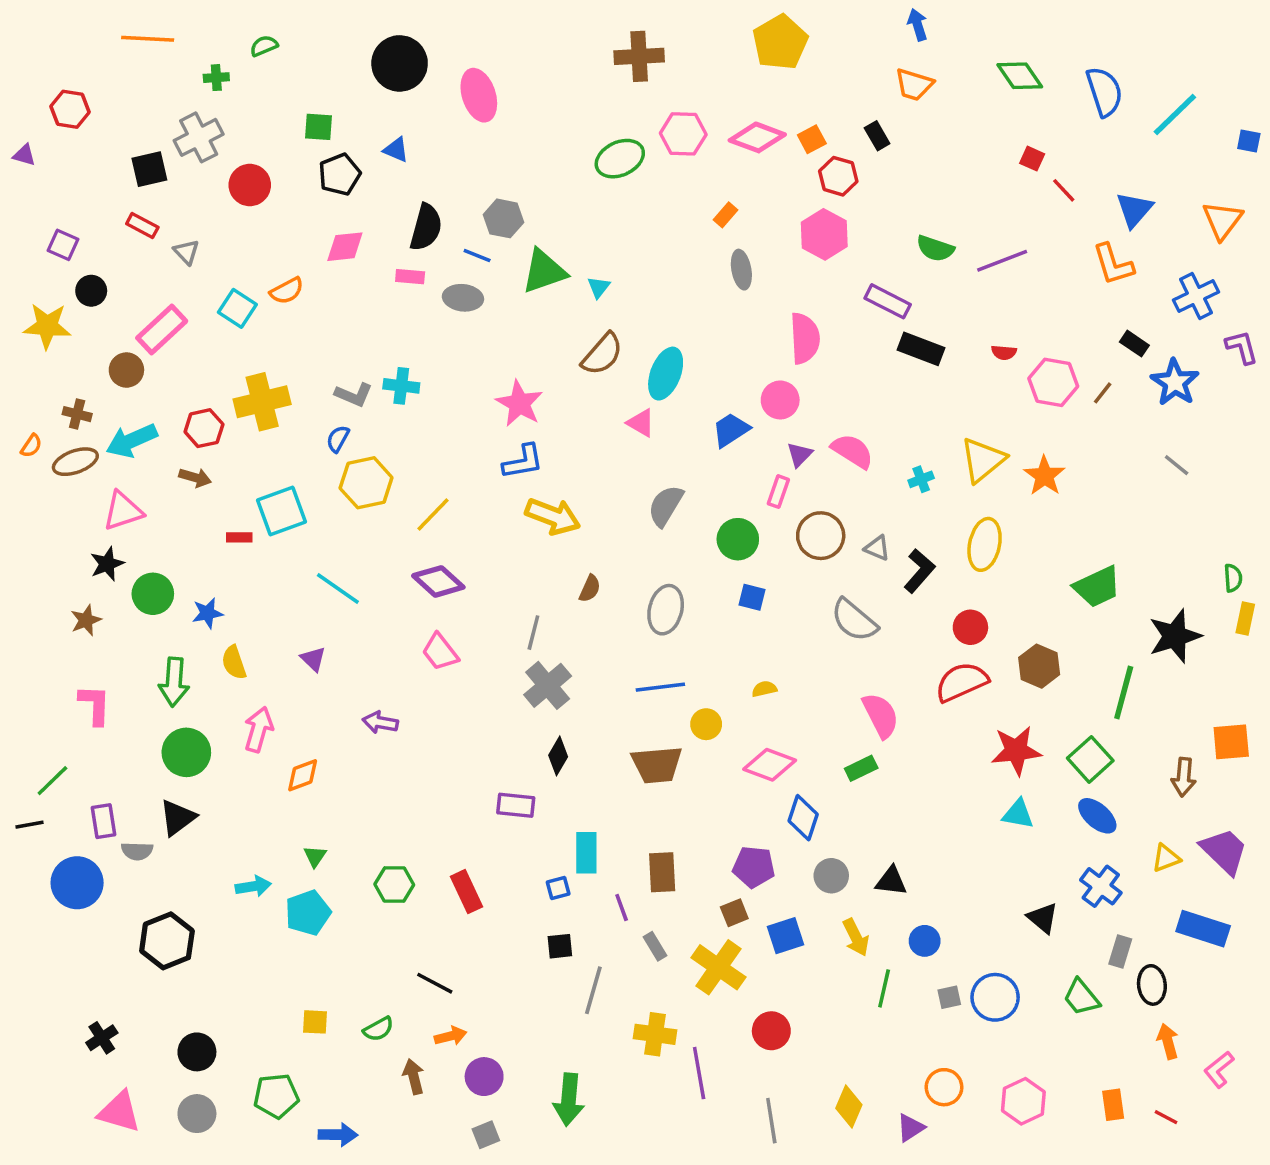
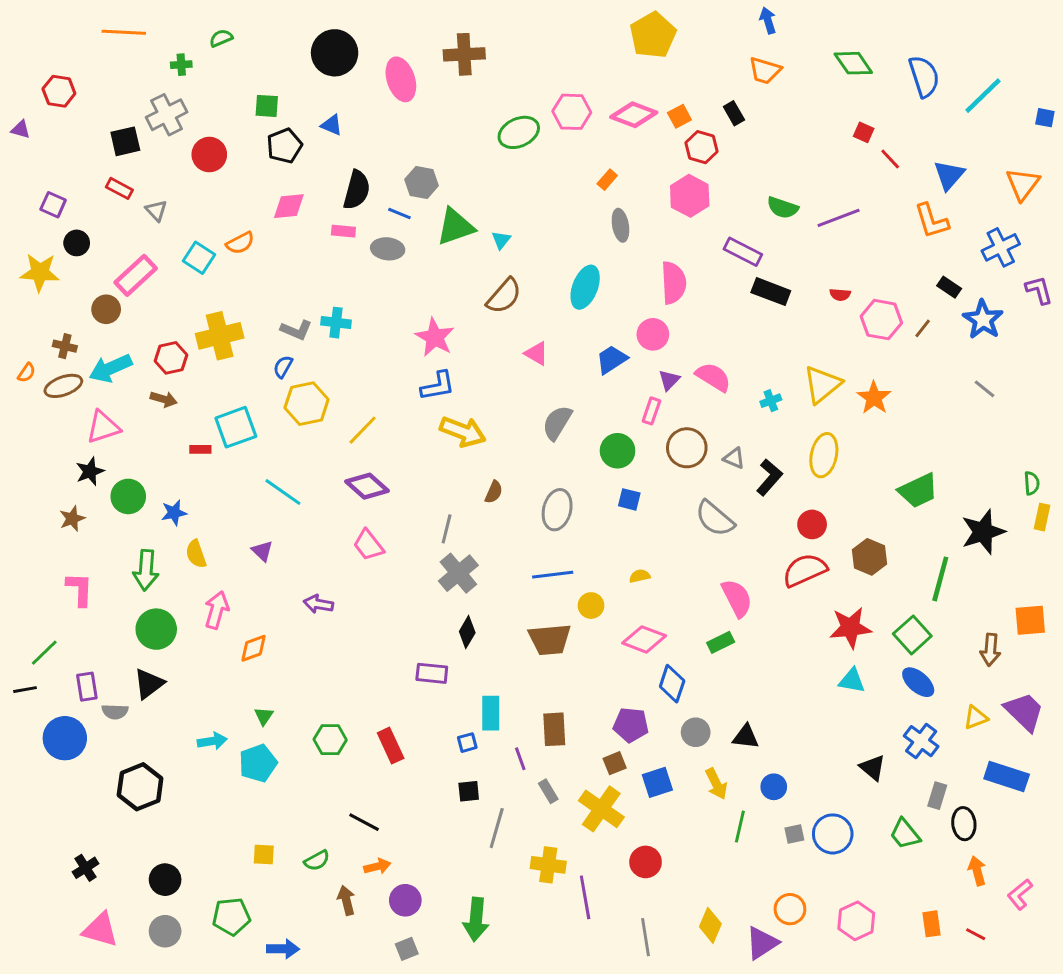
brown cross: (639, 56) -> (464, 54), moved
cyan ellipse: (666, 374) -> (585, 287), moved
purple triangle: (911, 1128) -> (762, 943), size x1.4

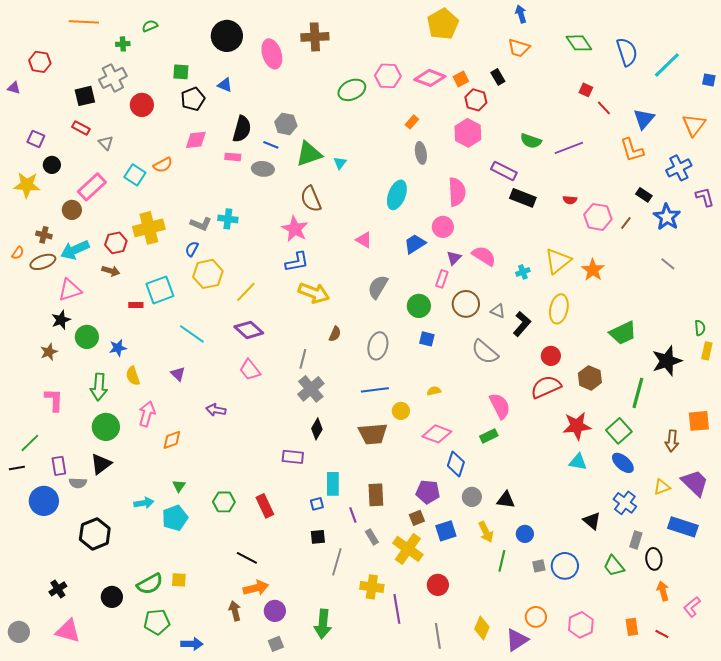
brown semicircle: (504, 296) -> (311, 199), moved, turned 116
green semicircle: (317, 860) -> (150, 584), moved, size x1.5
orange arrow: (377, 866) -> (256, 588), size x1.4
gray circle: (165, 931) -> (19, 632), moved

